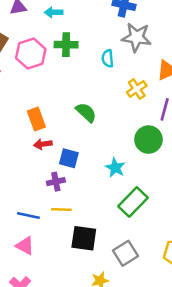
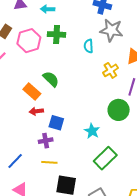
green semicircle: (86, 112) -> (51, 79), moved
orange rectangle: (36, 119) -> (32, 92), turned -30
blue line: (28, 216) -> (15, 161), moved, turned -60

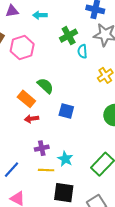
green cross: (57, 34) -> (69, 36), moved, turned -30
blue square: (56, 123) -> (66, 111), moved
cyan star: (92, 131) -> (65, 159), moved

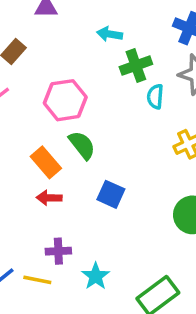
cyan arrow: (40, 15) -> (110, 34), moved
pink hexagon: (22, 48) -> (65, 100), moved
yellow line: (46, 170) -> (37, 280), moved

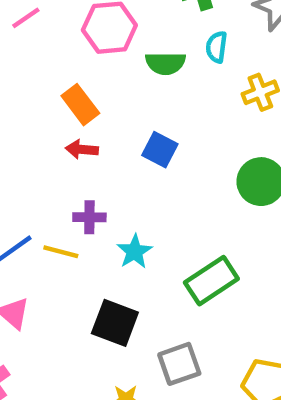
cyan semicircle: (155, 97) -> (217, 47), moved
green semicircle: (82, 145) -> (166, 63), moved, turned 124

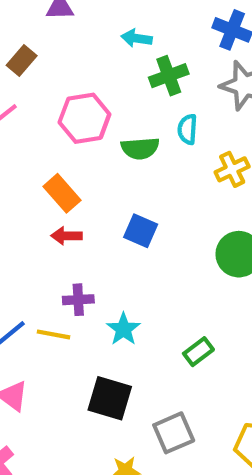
green rectangle: (211, 281) -> (198, 352), size x0.6

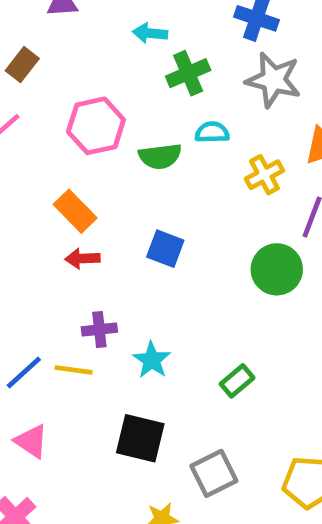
cyan semicircle: (187, 129) -> (212, 132), turned 88

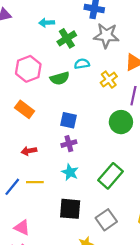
red arrow: (82, 259) -> (29, 151), moved
purple cross: (99, 330) -> (69, 144), moved
green rectangle: (237, 381) -> (111, 176), size x1.6
pink triangle: (31, 441) -> (22, 227), moved

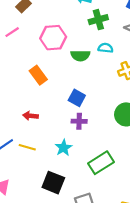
purple cross: (69, 144) -> (79, 121), moved

